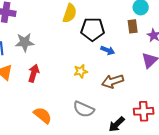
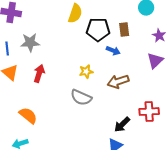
brown rectangle: (133, 26) -> (124, 30), moved
gray semicircle: (84, 109) -> (81, 98), moved
orange semicircle: (43, 115) -> (28, 116), moved

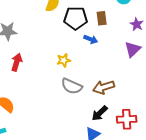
brown arrow: (118, 82) -> (104, 87), moved
gray semicircle: (81, 98) -> (72, 86), moved
red cross: (149, 112) -> (127, 119), moved

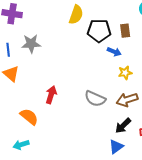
yellow star: (64, 60) -> (125, 73), moved
red arrow: (17, 62) -> (51, 95), moved

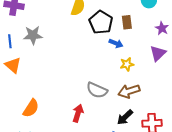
black pentagon: (99, 31) -> (101, 22), turned 30
red arrow: (51, 95) -> (78, 113), moved
orange semicircle: (29, 117) -> (31, 108), turned 84

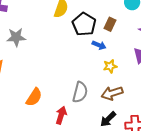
brown rectangle: (127, 22) -> (110, 24), turned 32
gray semicircle: (97, 90) -> (80, 92), turned -100
orange semicircle: (31, 108) -> (34, 97), moved

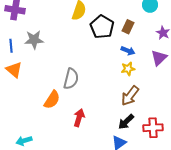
blue arrow: (99, 45) -> (128, 51), moved
gray semicircle: (80, 92) -> (71, 79), moved
brown arrow: (112, 93) -> (130, 96), turned -35

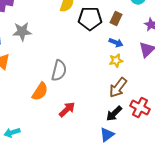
black pentagon: (102, 27) -> (90, 19), turned -30
red arrow: (79, 118) -> (67, 110), turned 30
red cross: (153, 128) -> (140, 108), moved, turned 30

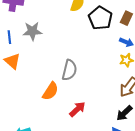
black pentagon: (90, 19) -> (100, 18), turned 30

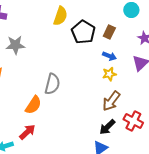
red arrow: (77, 109) -> (27, 132), moved

